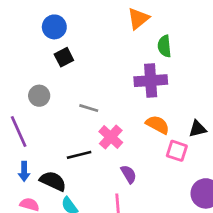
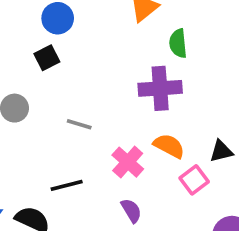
blue circle: (54, 27) -> (58, 18), moved
pink cross: (111, 137) -> (128, 162), moved
pink square: (177, 151) -> (194, 180), turned 35

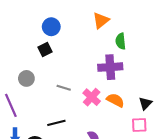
black triangle: (221, 151) -> (145, 103), turned -32
pink cross: (128, 162) -> (92, 97), moved
pink square: (194, 180) -> (139, 125), moved, turned 35

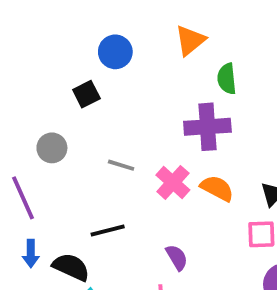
blue circle: (51, 27) -> (115, 52), moved

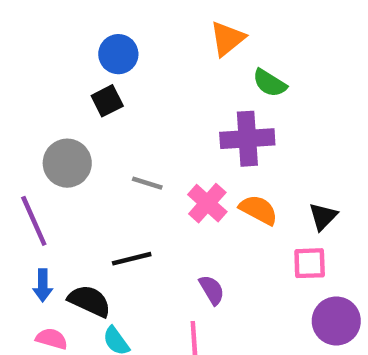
blue circle: (115, 52) -> (118, 54), moved
green semicircle: (227, 79) -> (270, 83), turned -52
gray circle: (52, 148) -> (67, 163), size x1.4

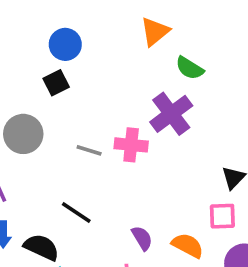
purple cross: (247, 139) -> (171, 114), turned -33
pink cross: (207, 203) -> (131, 145), moved, turned -36
orange semicircle: (258, 210) -> (188, 245), moved
black line: (132, 259) -> (76, 212), turned 48

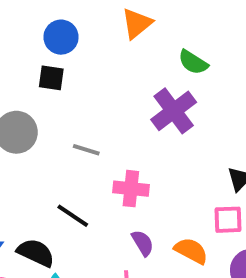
orange triangle: (155, 32) -> (137, 23), moved
black square: (56, 83) -> (51, 78), turned 35
pink cross: (131, 145) -> (131, 189), moved

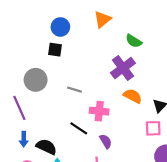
black line: (73, 216) -> (79, 128), moved
orange semicircle: (191, 251) -> (133, 96), moved

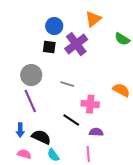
purple cross: (123, 68) -> (76, 44), moved
purple line: (19, 108) -> (30, 101), moved
purple semicircle: (106, 141) -> (96, 132), turned -56

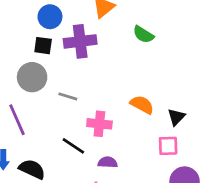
purple cross: (76, 44) -> (80, 41), turned 30
gray circle: (31, 75) -> (32, 77), moved

